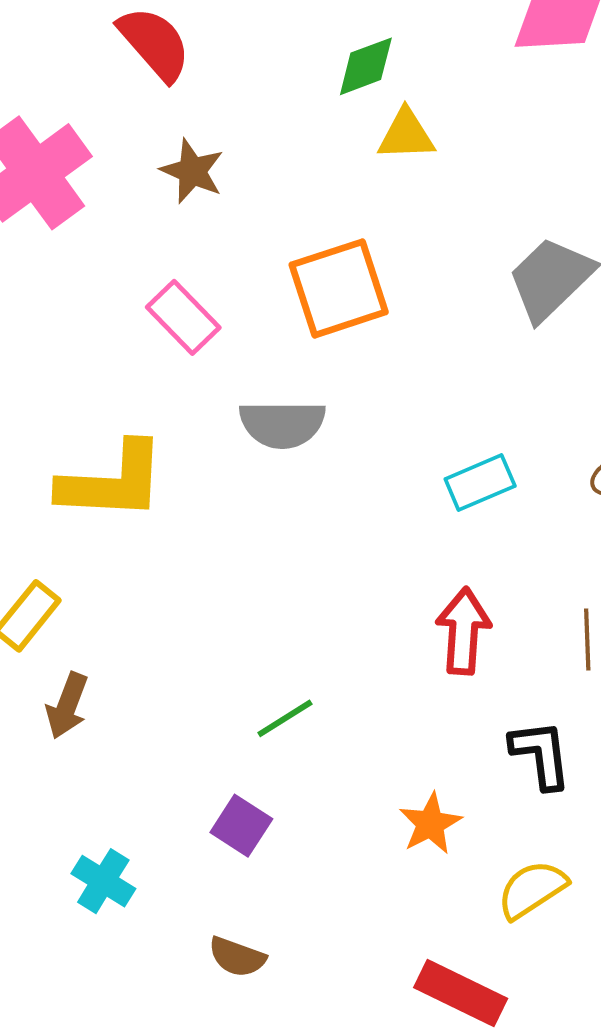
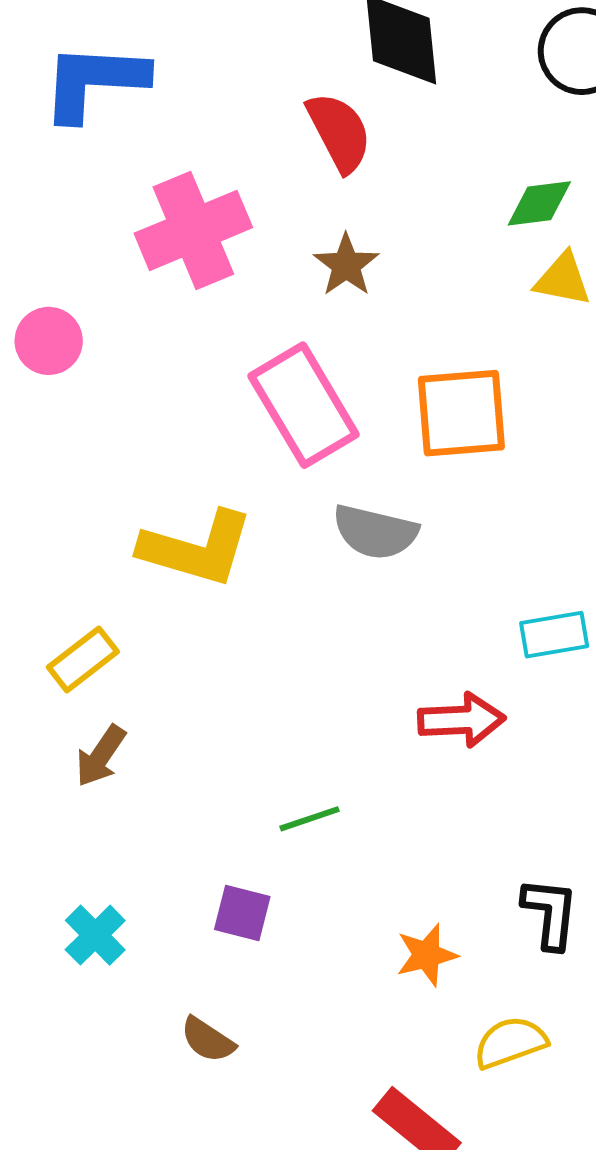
pink rectangle: (183, 317) -> (304, 405), size x1.6
red arrow: (463, 631) -> (461, 720), moved, turned 70
purple square: (241, 826) -> (242, 913), turned -32

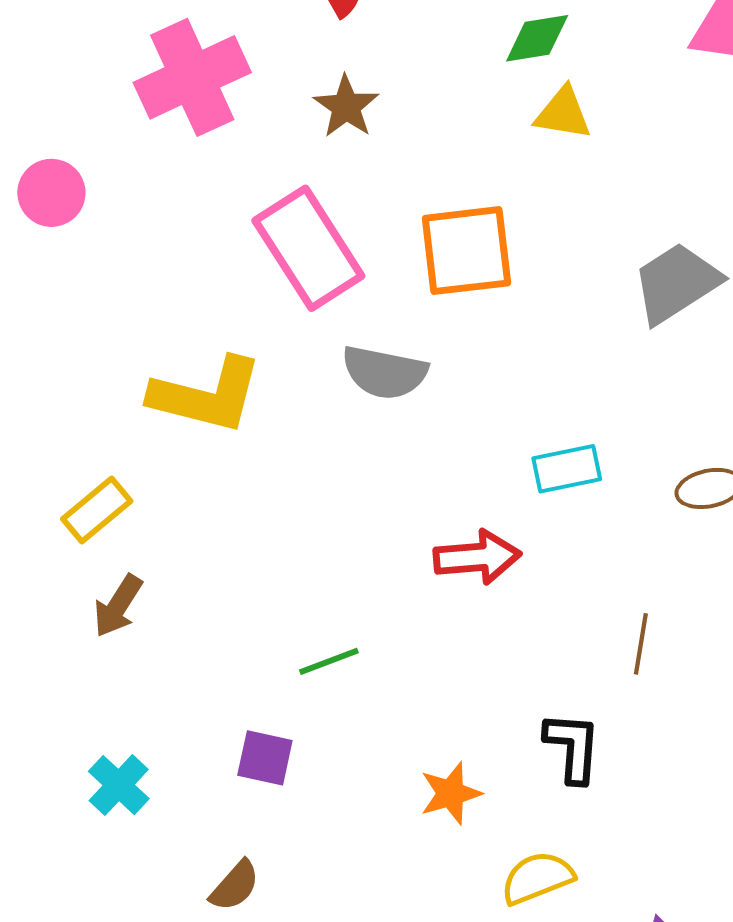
brown semicircle: (208, 1040) -> (235, 886), turned -80

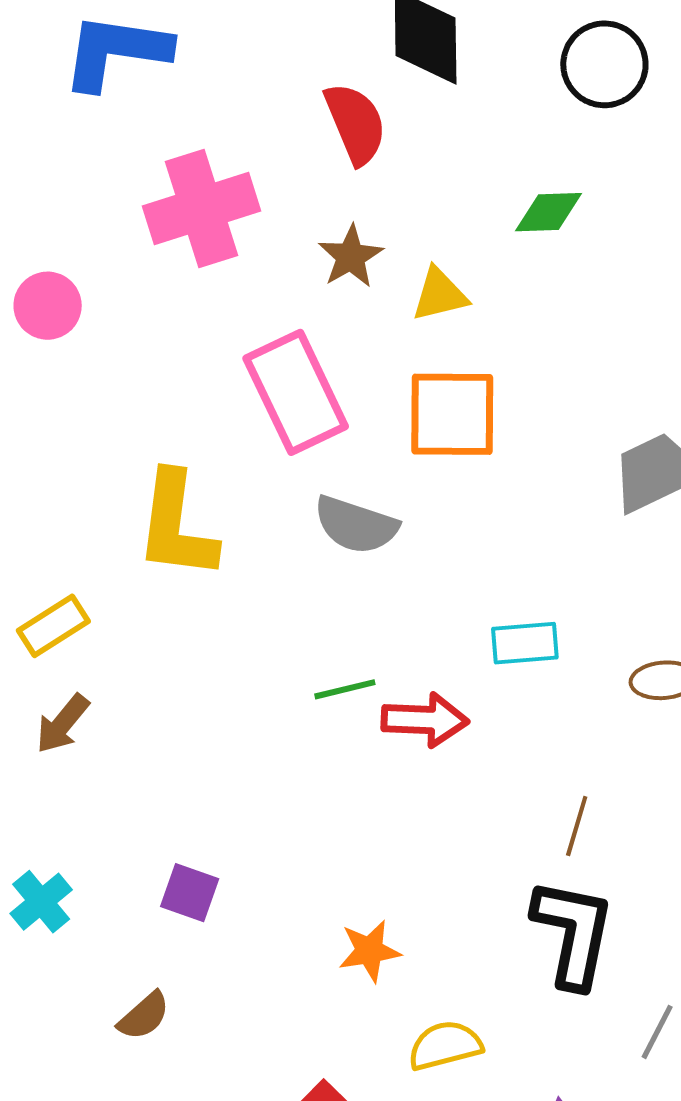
yellow triangle: (563, 113) -> (440, 295), moved, turned -30
yellow L-shape: (206, 395) -> (176, 526), turned 76
green line: (329, 661) -> (345, 689), moved
black L-shape: (573, 747) -> (573, 933), moved, size x1.5

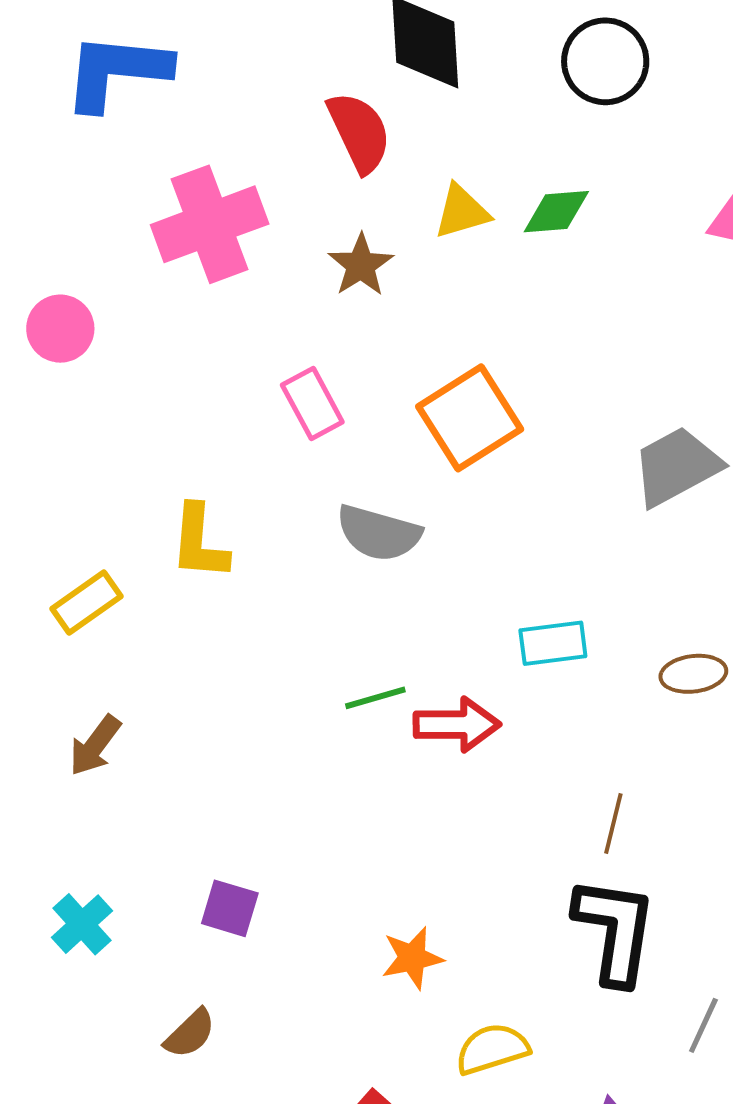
yellow triangle: (440, 295) -> (462, 212), moved
pink rectangle: (296, 392) -> (312, 403), size x0.6
orange square: (452, 414) -> (470, 418), turned -30
yellow L-shape: (176, 526) -> (199, 542), size x0.7
yellow rectangle: (53, 626) -> (87, 603), moved

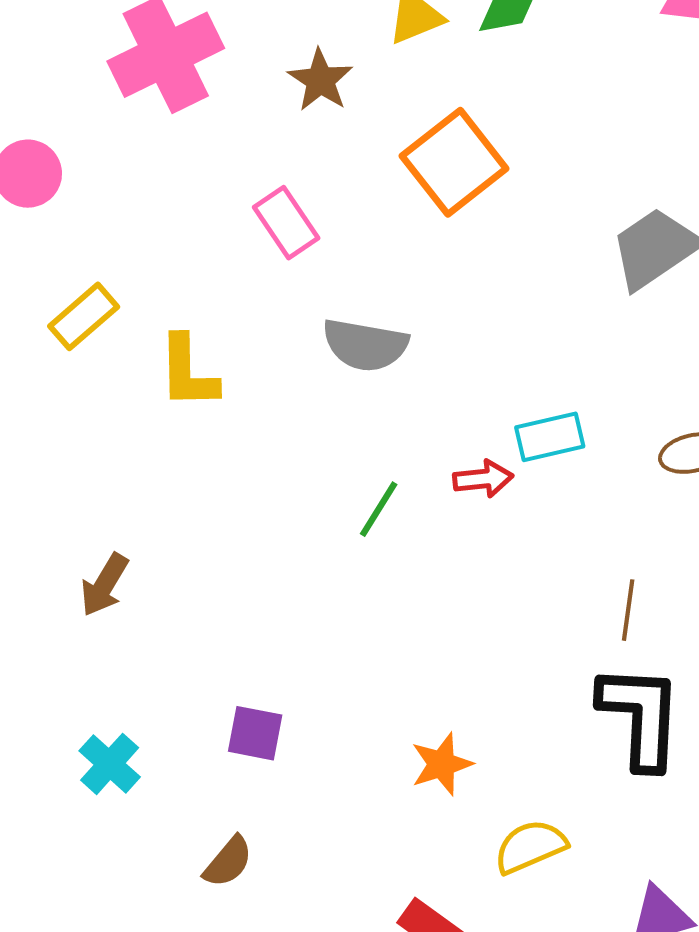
orange square: (470, 418) -> (454, 162), moved
yellow rectangle: (87, 603) -> (84, 316), moved
green line: (375, 698) -> (379, 509), turned -36
red arrow: (457, 725) -> (483, 479), moved, size x0.7

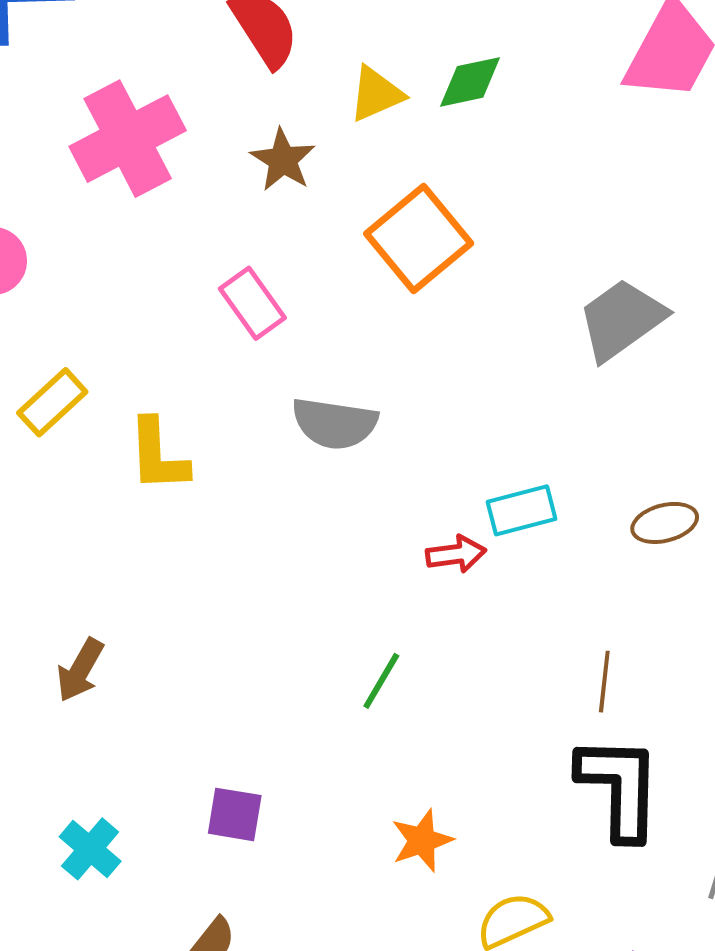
green line: (379, 509) -> (381, 681), moved

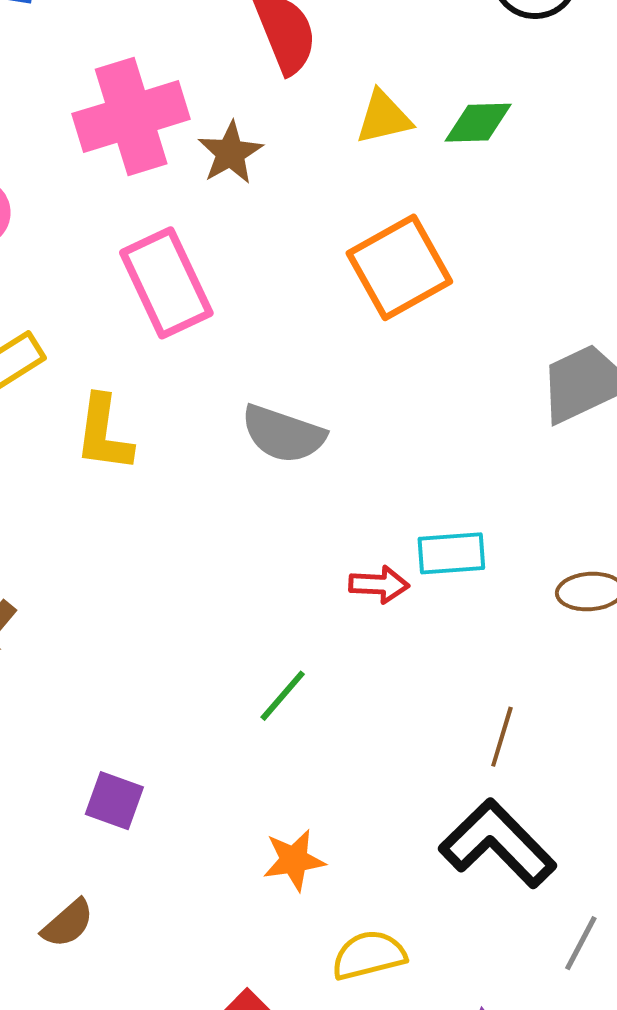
brown star: (283, 160) -> (230, 153), moved
pink rectangle: (252, 303) -> (166, 283), moved, size x1.5
black L-shape: (619, 787) -> (498, 843), turned -56

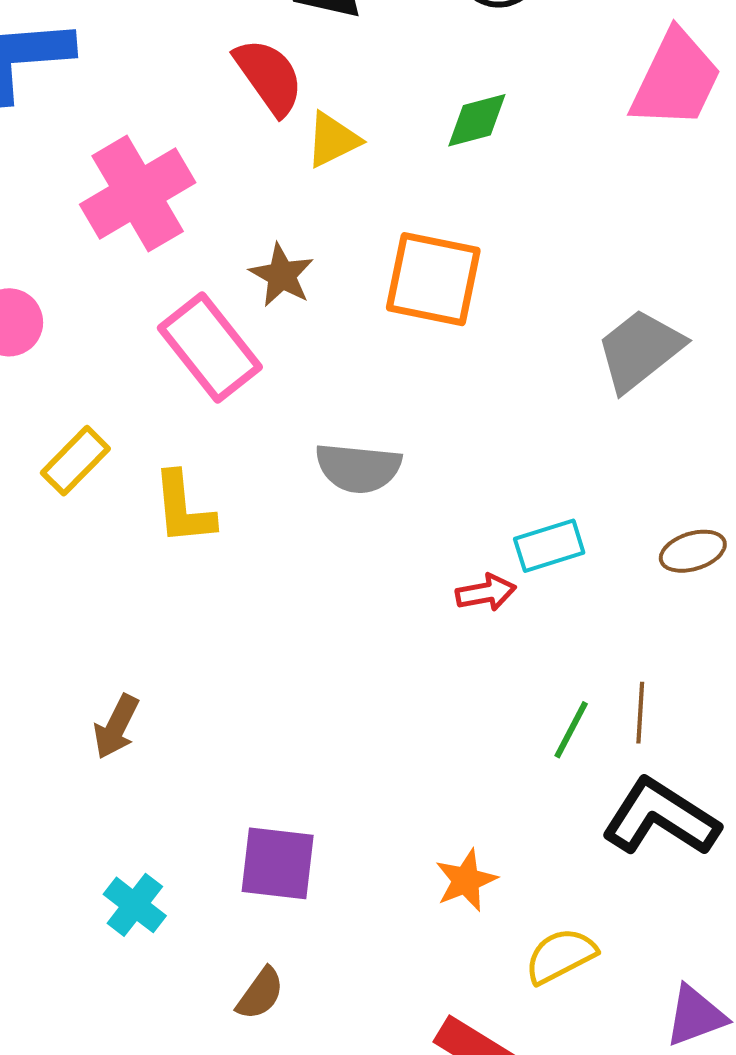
yellow triangle: (384, 117) -> (333, 140), moved
brown star: (230, 153) -> (282, 275), moved
orange square: (399, 267) -> (433, 279), turned -36
green line: (283, 696) -> (571, 730), moved
purple square: (114, 801) -> (278, 863), size x1.4

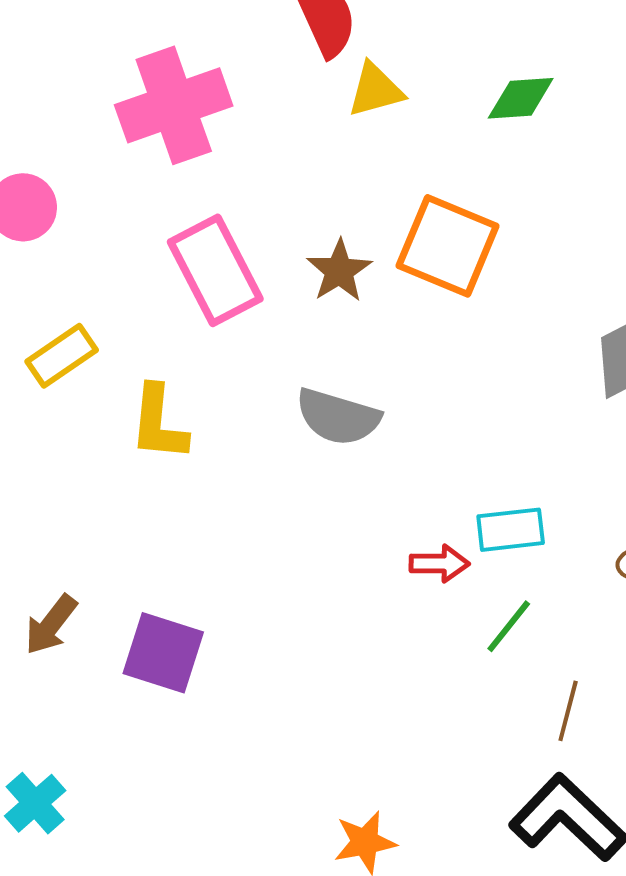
brown star: (282, 275) -> (339, 271), moved
green line: (571, 730) -> (509, 626), moved
purple square: (278, 863) -> (163, 653), moved

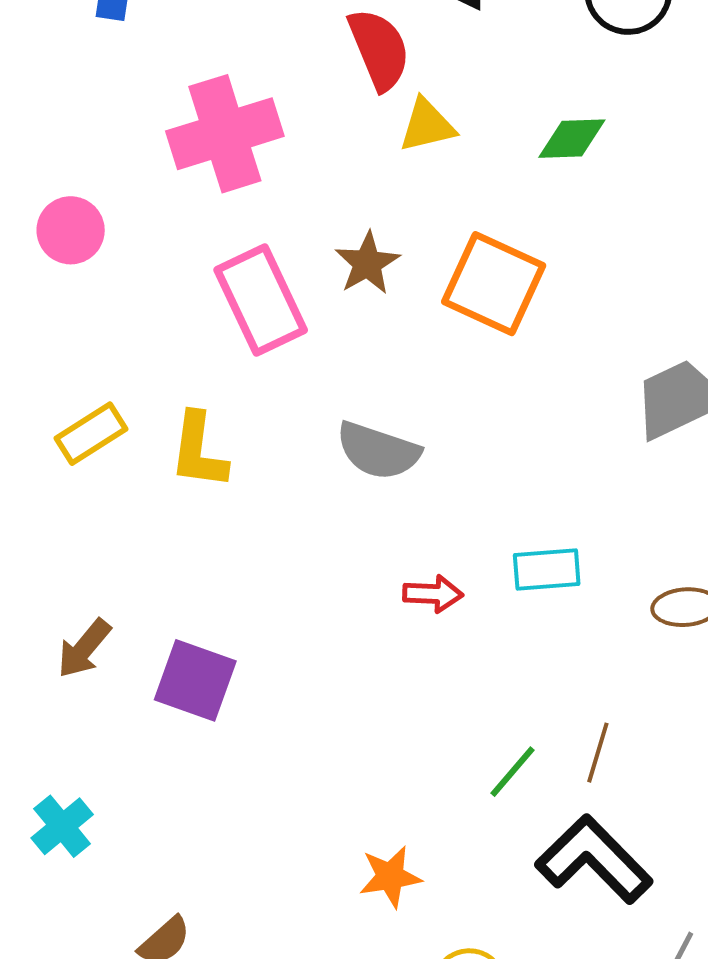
brown star: (339, 271) -> (367, 263), moved
yellow rectangle: (62, 356) -> (91, 434), moved
red arrow: (439, 564) -> (433, 594), moved
green line: (509, 626) -> (512, 772), moved

